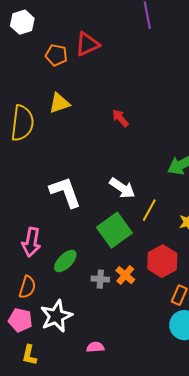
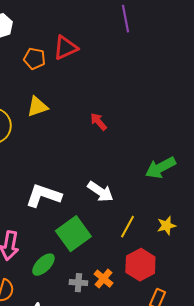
white L-shape: (65, 192) -> (43, 196), turned -51
yellow line: (149, 210) -> (127, 227), moved
green square: (114, 230) -> (73, 234), moved

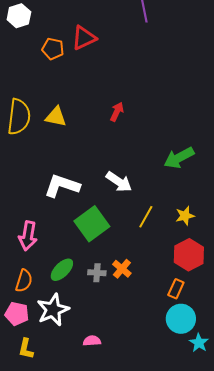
yellow triangle: (37, 107) -> (56, 117), moved, turned 30
red arrow: (98, 122) -> (117, 112), turned 66
green ellipse: (43, 265) -> (62, 270), moved
red hexagon: (140, 265) -> (189, 255), moved

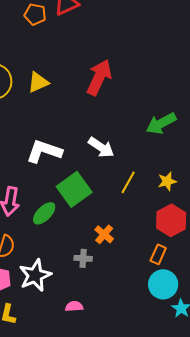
red arrow: (117, 112) -> (99, 77), size x1.8
yellow triangle: (56, 117) -> (38, 82), turned -35
green ellipse: (62, 270) -> (44, 213), moved
gray cross: (97, 273) -> (83, 258), moved

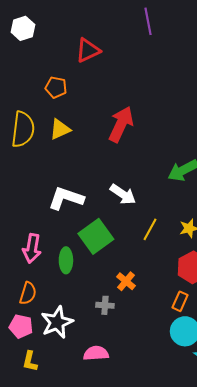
orange pentagon: (35, 14) -> (56, 87), moved
green ellipse: (44, 213) -> (66, 260), turned -45
pink semicircle: (74, 306) -> (96, 353), size x1.4

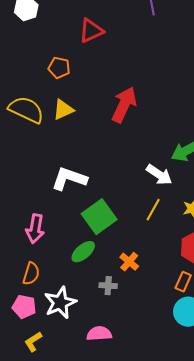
yellow semicircle: (23, 129) -> (26, 110), turned -72
white arrow: (123, 194) -> (159, 175), moved
green ellipse: (66, 260) -> (83, 252), moved, turned 50
yellow L-shape: (30, 361) -> (33, 342), turned 45

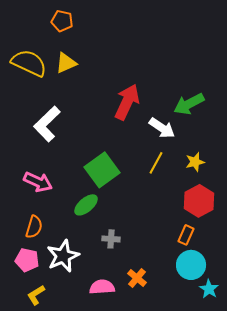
red arrow: (124, 105) -> (127, 102), moved
white L-shape: (69, 179) -> (47, 124), moved, turned -63
pink arrow: (35, 229) -> (38, 182), turned -76
orange cross: (129, 262) -> (137, 278), moved

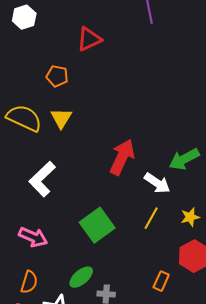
yellow triangle: (66, 63) -> (61, 118), turned -35
green ellipse: (86, 205) -> (81, 277), moved
orange rectangle: (186, 235) -> (161, 281), moved

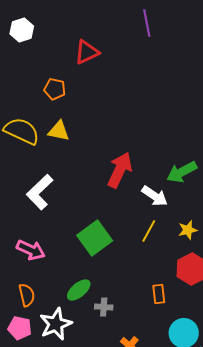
yellow triangle: (61, 118) -> (59, 131), turned -50
orange rectangle: (161, 281) -> (159, 294), turned -30
orange semicircle: (29, 282) -> (27, 295), turned -30

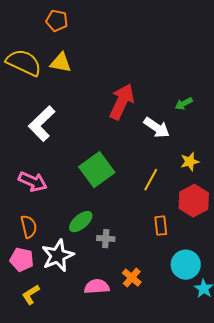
green arrow: (182, 172) -> (184, 104), size x0.6
yellow line: (149, 231) -> (151, 180), moved

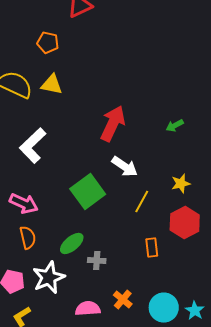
white arrow: (157, 128) -> (125, 166), moved
orange semicircle: (29, 227) -> (28, 238), moved
cyan circle: (186, 265) -> (164, 308), moved

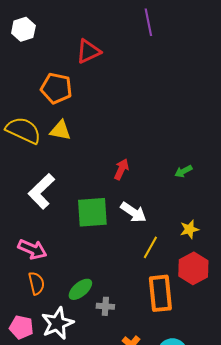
orange pentagon: (48, 42) -> (56, 88), size x1.4
red arrow: (113, 124) -> (121, 169), size x0.6
green square: (88, 192) -> (92, 212), moved, turned 32
orange rectangle: (152, 248) -> (160, 293), size x1.8

